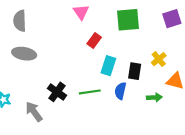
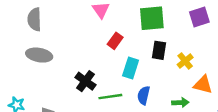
black rectangle: (135, 71) -> (159, 50), moved
black cross: (57, 92) -> (85, 81), moved

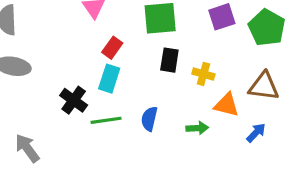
yellow cross: (185, 61) -> (203, 74), turned -35
cyan rectangle: (131, 68) -> (109, 79), moved

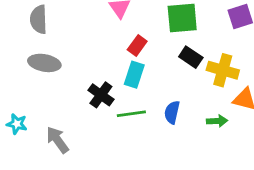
black rectangle: (169, 60) -> (191, 57), turned -65
yellow cross: (203, 74) -> (223, 70), size x1.5

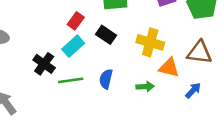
black rectangle: (191, 57) -> (106, 35), moved
cyan rectangle: (134, 75) -> (73, 46), turned 30

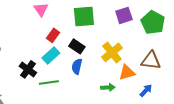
yellow cross: (150, 42) -> (112, 52), turned 35
orange triangle: (169, 68) -> (127, 72), turned -30
blue semicircle: (106, 79) -> (77, 66), moved

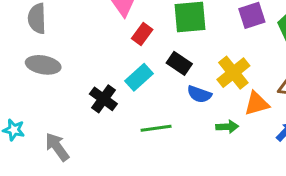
red rectangle: (53, 35) -> (142, 34), moved
blue semicircle: (77, 66) -> (199, 94), moved, turned -84
green line: (49, 82) -> (156, 128), moved

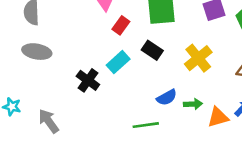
blue semicircle: (199, 94) -> (167, 97), moved, turned -48
orange triangle: (257, 104) -> (218, 117), moved
green line: (156, 128) -> (146, 125), moved

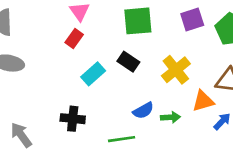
red rectangle: (121, 25) -> (74, 39), moved
black cross: (88, 80) -> (73, 119), moved, turned -30
orange triangle: (218, 117) -> (203, 101), moved

